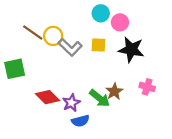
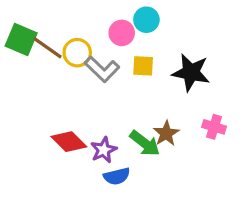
pink circle: (120, 22) -> (122, 33), moved
green square: (15, 69) -> (21, 39), moved, turned 35

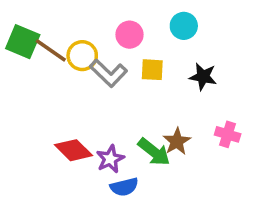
cyan circle: (146, 20) -> (184, 26), moved
black star: (191, 72) -> (203, 77), size x0.7

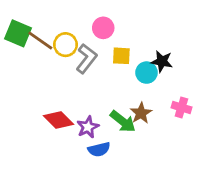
cyan circle: (184, 26) -> (147, 73), moved
gray L-shape: (108, 73) -> (86, 59), turned -96

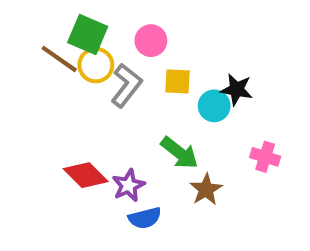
green square: (18, 33) -> (88, 34), moved
brown star: (141, 113) -> (206, 189), moved
green arrow: (123, 121) -> (179, 153), moved

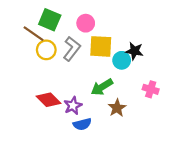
yellow circle: (96, 65) -> (46, 50), moved
yellow square: (177, 81) -> (101, 46), size x1.5
green arrow: (179, 153) -> (102, 87), turned 110

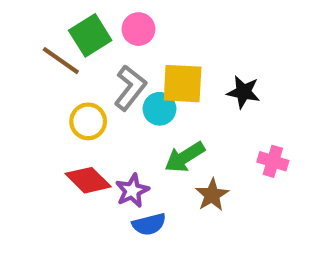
green square: (50, 20) -> (90, 35), turned 35
pink circle: (86, 23) -> (139, 29), moved
yellow circle: (46, 50) -> (88, 121), moved
cyan circle: (122, 60) -> (160, 109), moved

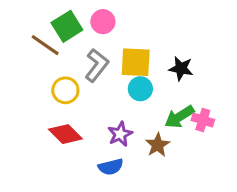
cyan circle: (160, 109) -> (140, 89), moved
green arrow: (185, 157) -> (179, 117), moved
purple star: (132, 191) -> (120, 134), moved

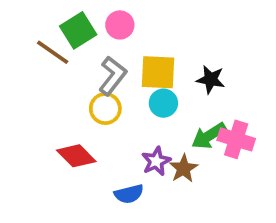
yellow circle: (65, 90) -> (105, 109), moved
pink cross: (203, 120) -> (236, 139), size x1.4
purple star: (120, 134) -> (156, 161), moved

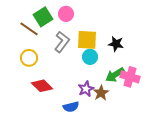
yellow circle: (105, 109) -> (29, 58), moved

